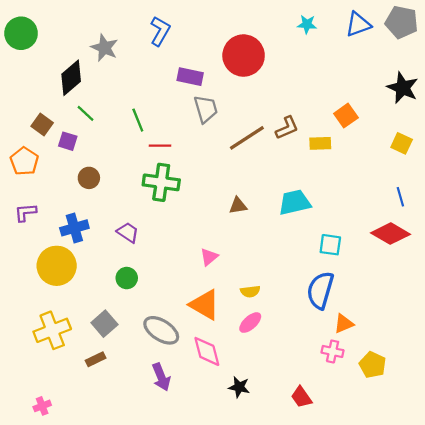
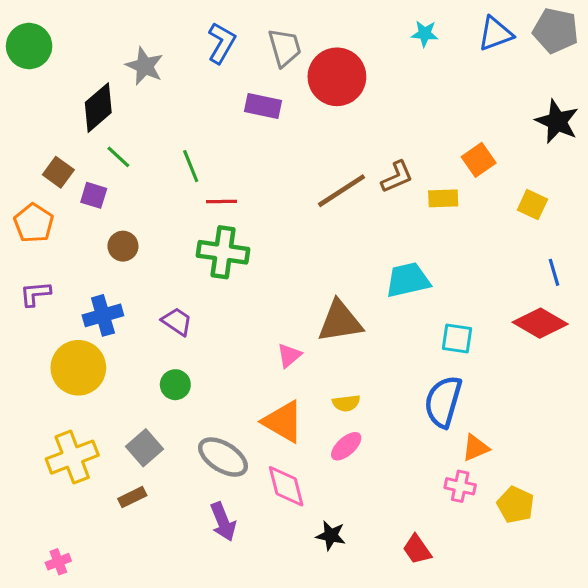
gray trapezoid: (206, 109) -> (285, 48), moved
yellow square: (402, 143) -> (532, 205), moved
brown triangle: (238, 206) -> (340, 322), moved, size x1.8

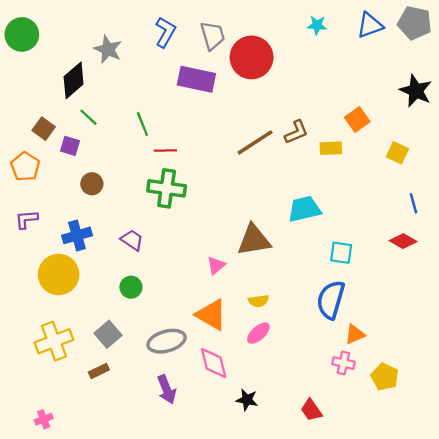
purple rectangle: (263, 106) -> (196, 79), size x1.4
red diamond: (540, 323) -> (403, 241), size x0.7
gray ellipse: (223, 457) -> (167, 341), turned -48

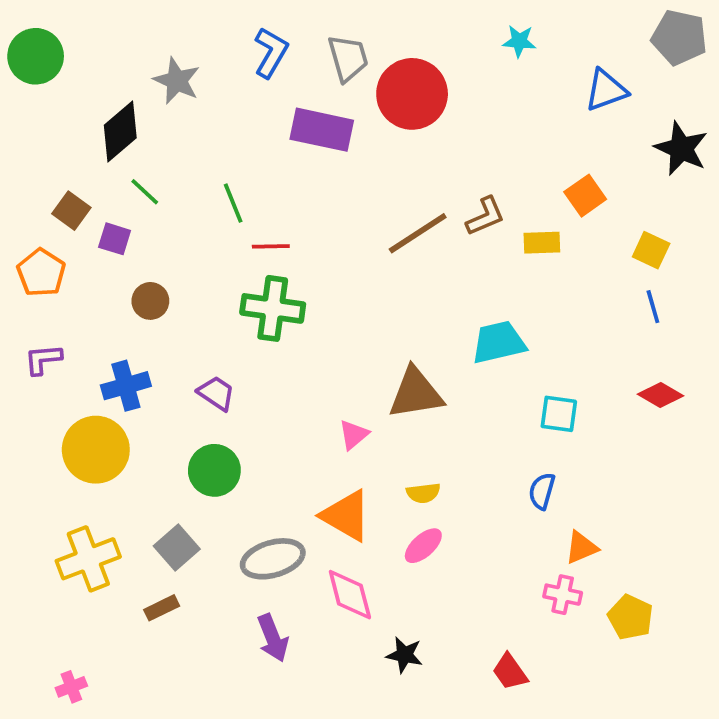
blue triangle: (370, 25) -> (606, 90), moved
blue line: (413, 203) -> (653, 307), moved
green circle: (131, 287) -> (214, 470), size x1.4
blue semicircle: (331, 300) -> (542, 491), size x0.6

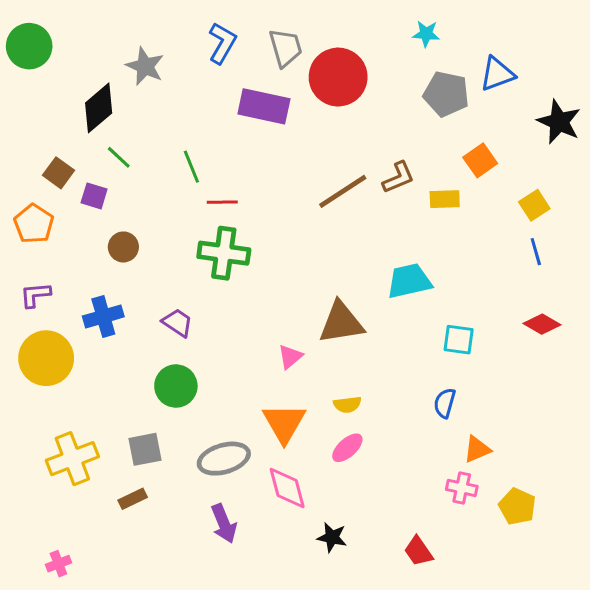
gray pentagon: (679, 37) -> (446, 94), moved
yellow square: (651, 250) -> (534, 205), turned 32
yellow circle: (96, 450) -> (46, 358), moved
orange triangle: (346, 516) -> (284, 423), turned 30
gray square: (177, 548) -> (145, 449), turned 30

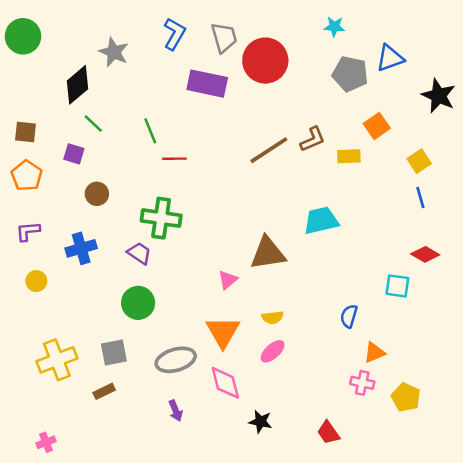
brown square: (58, 173) -> (25, 132), moved, turned -30
green cross: (224, 253) -> (161, 218), moved
cyan square: (459, 340) -> (397, 286), moved
yellow circle: (46, 358) -> (36, 281), size x0.5
purple arrow: (224, 523) -> (176, 411), size x0.7

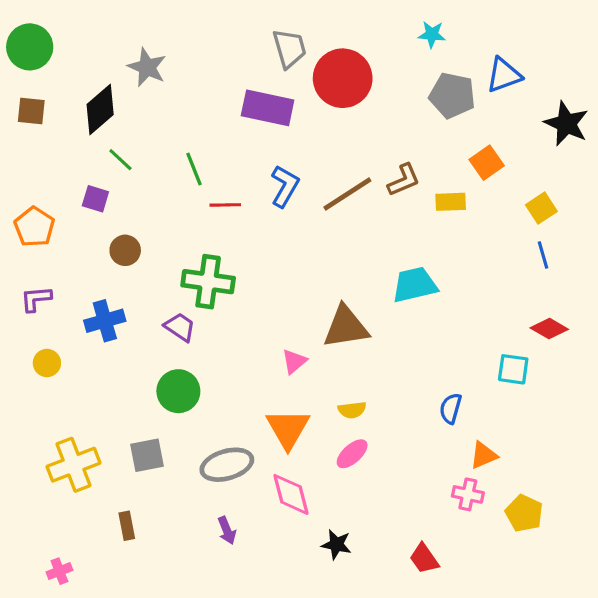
blue L-shape: (174, 34) -> (285, 186), moved
brown square: (25, 132) -> (31, 111), moved
brown rectangle: (104, 391) -> (127, 526), moved, turned -75

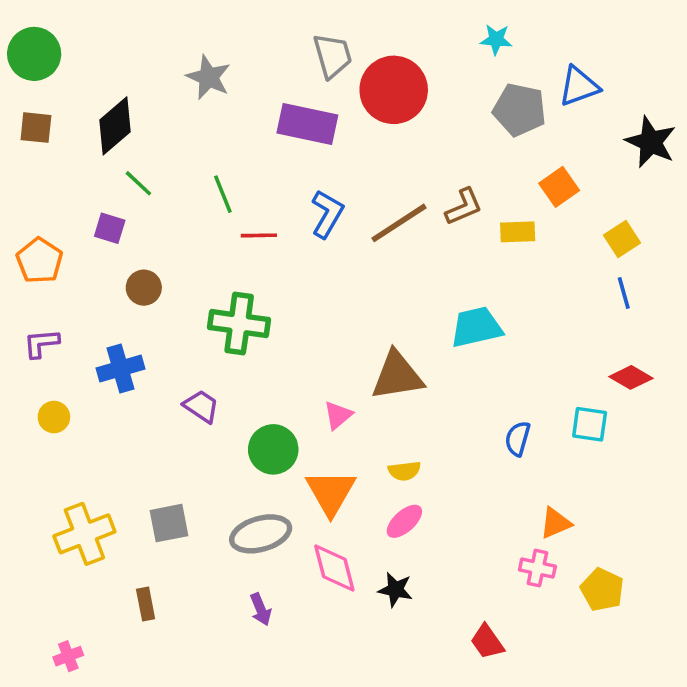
gray star: (147, 67) -> (209, 77), moved
purple trapezoid: (180, 327) -> (201, 406), moved
green circle: (178, 391) -> (273, 449), moved
blue semicircle: (451, 408) -> (518, 439), moved
black star: (336, 545) -> (395, 590), moved

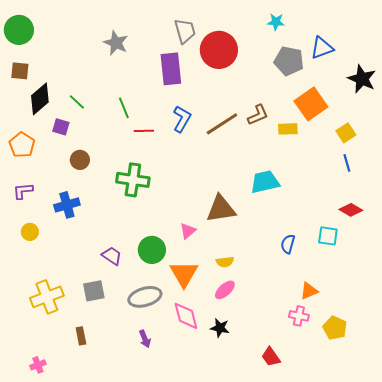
purple rectangle: (307, 124) -> (171, 69), turned 72
black diamond: (115, 126) -> (40, 99), moved
orange square: (559, 187) -> (311, 104), size x1.5
purple trapezoid: (201, 406) -> (112, 256), moved

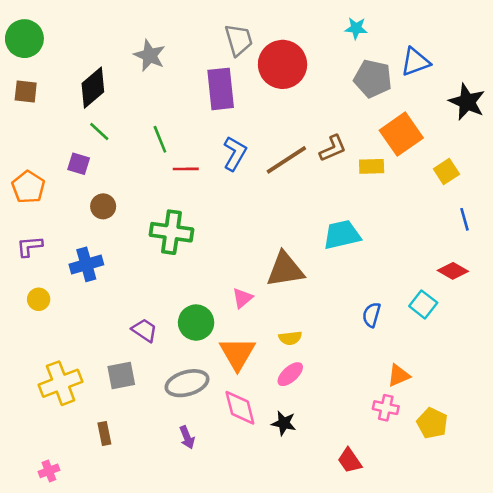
black diamond: (40, 99) -> (93, 88), moved
blue line: (347, 163) -> (464, 219), moved
cyan square: (328, 236) -> (423, 304), turned 30

